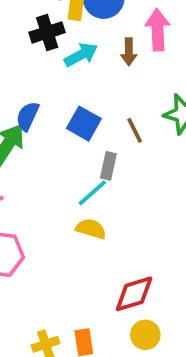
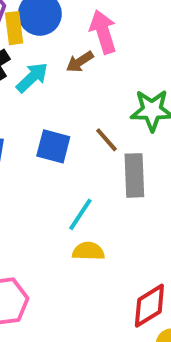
brown arrow: (129, 52) -> (80, 62), turned 72
gray rectangle: (108, 166) -> (134, 175), moved, size x1.5

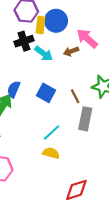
pink arrow: (103, 32) -> (87, 38), turned -45
cyan arrow: (32, 77) -> (44, 54), turned 66

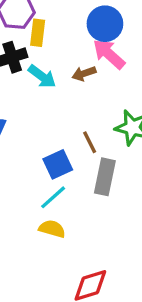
blue circle: (56, 21) -> (105, 24), moved
blue square: (46, 93) -> (58, 164), moved, turned 36

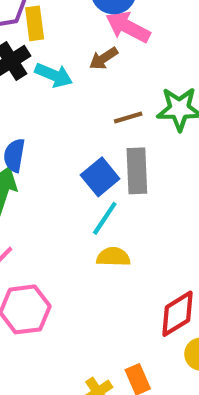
brown line: (90, 142) -> (128, 117), moved, turned -65
gray rectangle: (105, 177) -> (137, 171), moved

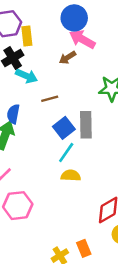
cyan arrow: (54, 75) -> (26, 76), moved
brown line: (128, 117) -> (50, 99), moved

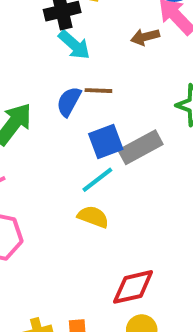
blue semicircle: (13, 114) -> (69, 102), moved
gray rectangle: (86, 125) -> (141, 147), turned 45

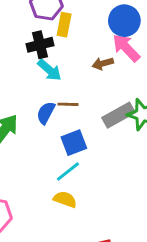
gray rectangle: (141, 147) -> (119, 115), moved

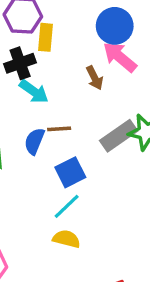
brown arrow: (103, 64) -> (95, 78), turned -96

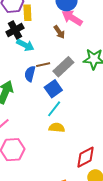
gray rectangle: (119, 136) -> (63, 67), moved

